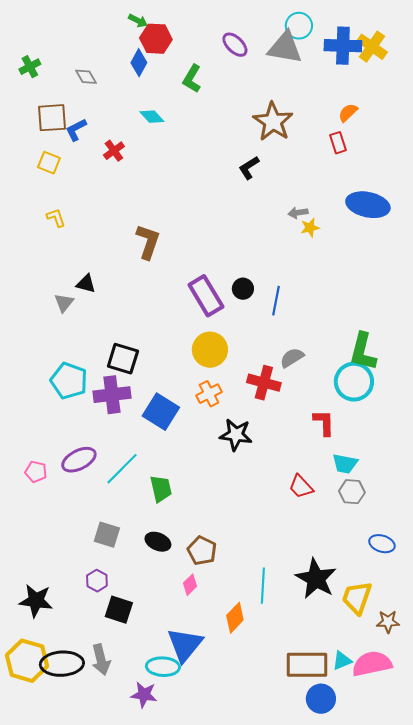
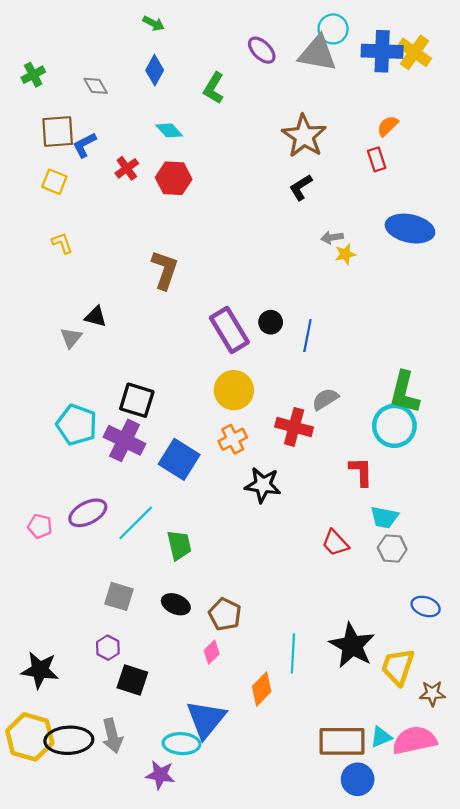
red hexagon: (156, 39) -> (174, 178), moved
black L-shape: (249, 168) -> (301, 187), moved
purple cross: (112, 395) -> (125, 440), turned 33

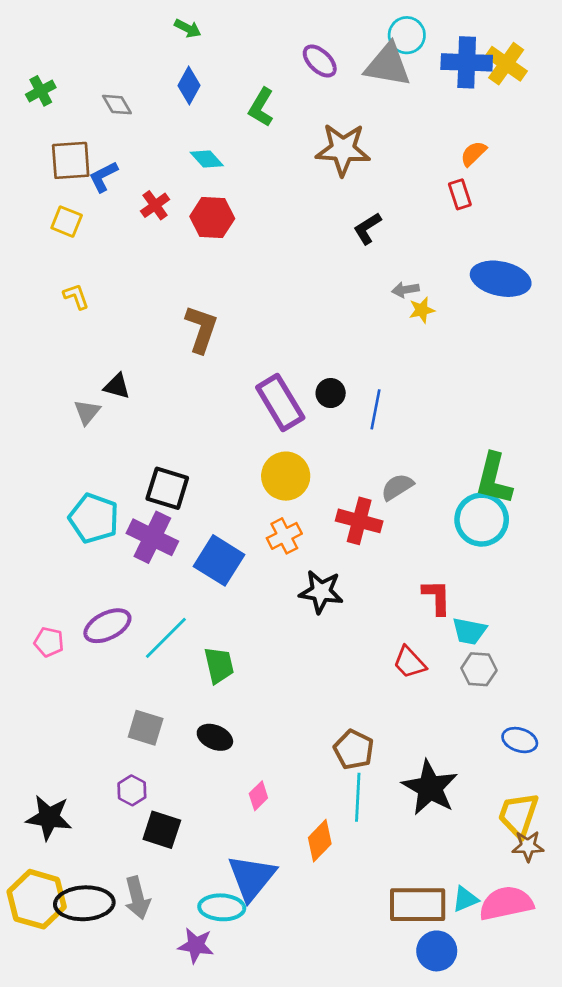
brown star: (304, 136) -> (343, 149), moved, turned -30
red L-shape: (361, 472) -> (437, 597), moved
brown pentagon: (225, 614) -> (354, 750), moved
yellow trapezoid: (398, 667) -> (518, 815), moved

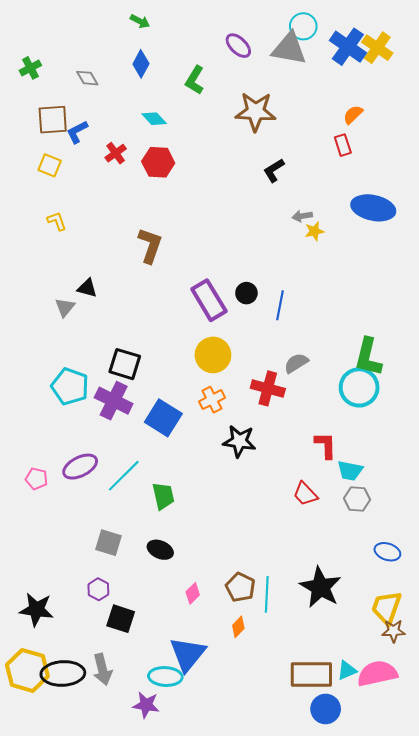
blue cross: (467, 62) -> (348, 47), turned 33
brown pentagon: (354, 750) -> (240, 587), moved
orange diamond: (320, 841) -> (238, 627), size x0.7

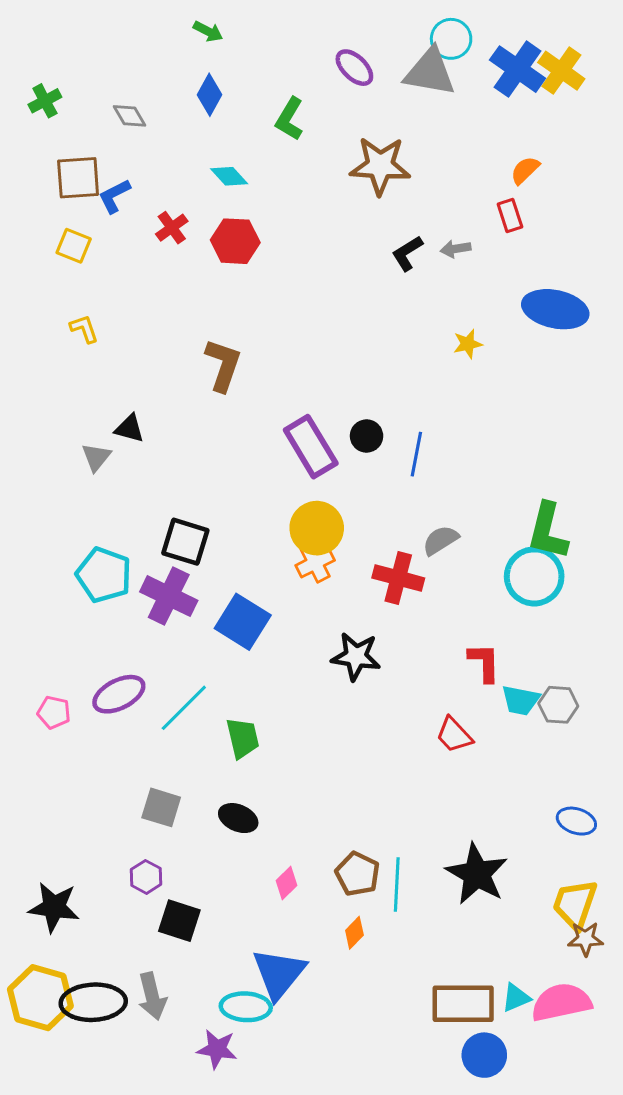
gray arrow: (302, 216) -> (456, 249), moved
orange cross: (212, 400) -> (315, 563), moved
gray hexagon: (357, 499) -> (558, 705), moved

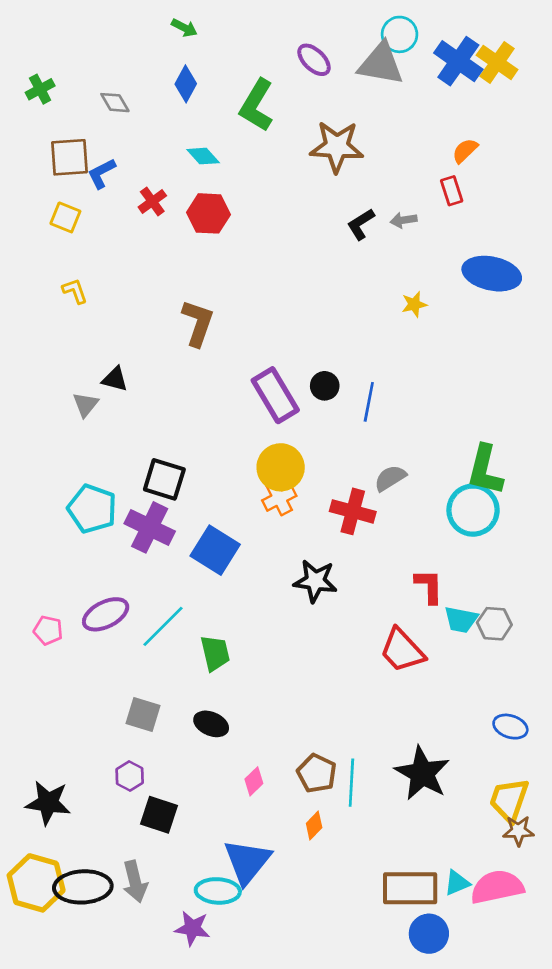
green L-shape: (290, 119) -> (257, 105), size x1.4
red trapezoid: (454, 735) -> (402, 650), size x1.4

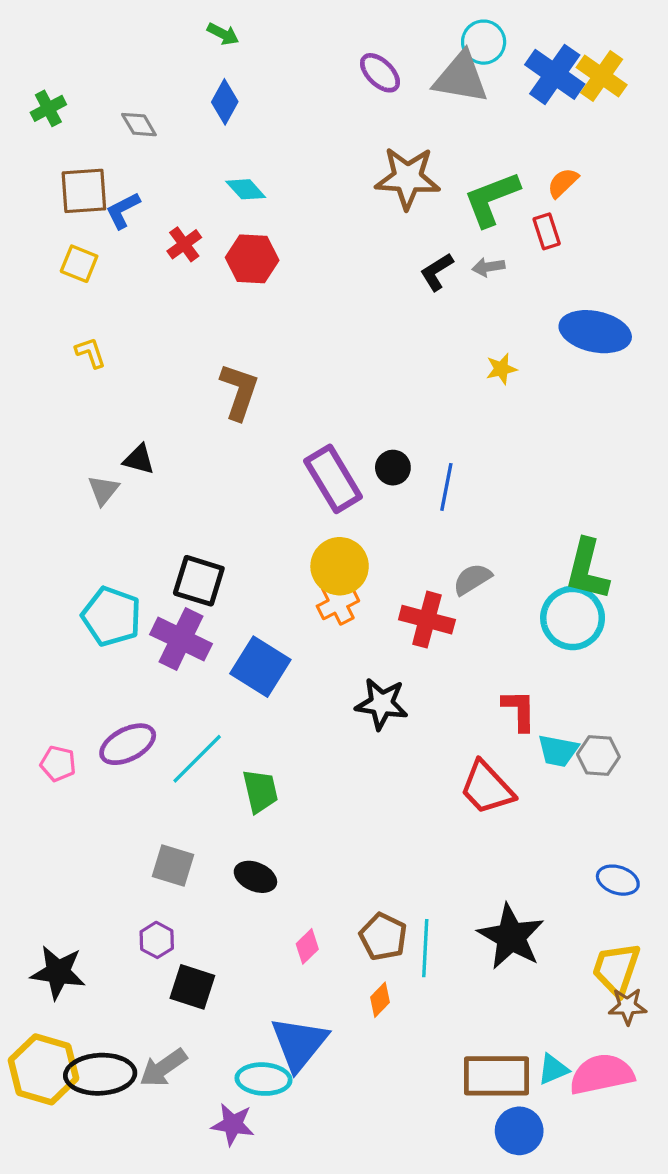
green L-shape: (257, 105) -> (492, 199), moved, turned 38
gray arrow: (135, 882) -> (163, 1068), turned 69

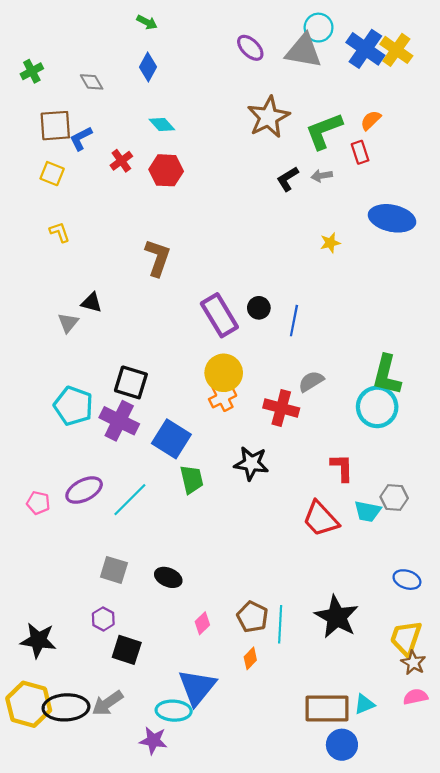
brown star: (408, 178) -> (268, 117), turned -30
cyan trapezoid: (558, 751) -> (368, 511), moved
green trapezoid: (260, 791) -> (192, 479), moved
brown star: (628, 1006) -> (413, 663), turned 30
pink semicircle: (602, 1074) -> (415, 697), moved, size x0.6

